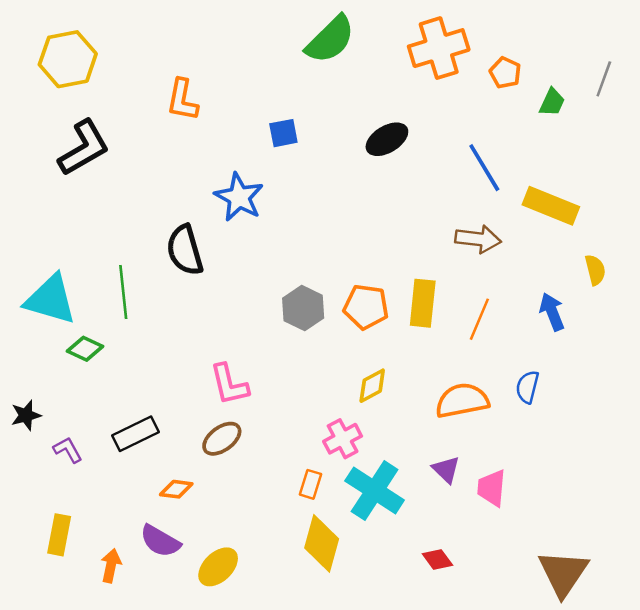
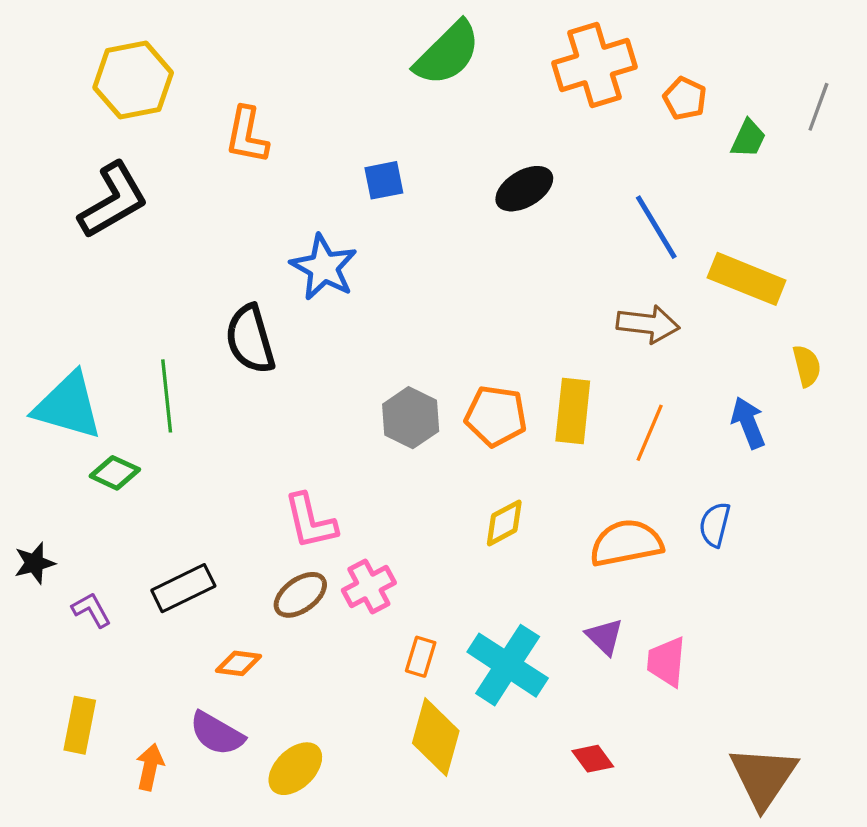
yellow hexagon: (68, 59) -> (133, 80), moved
pink cross: (343, 439) -> (369, 586), moved

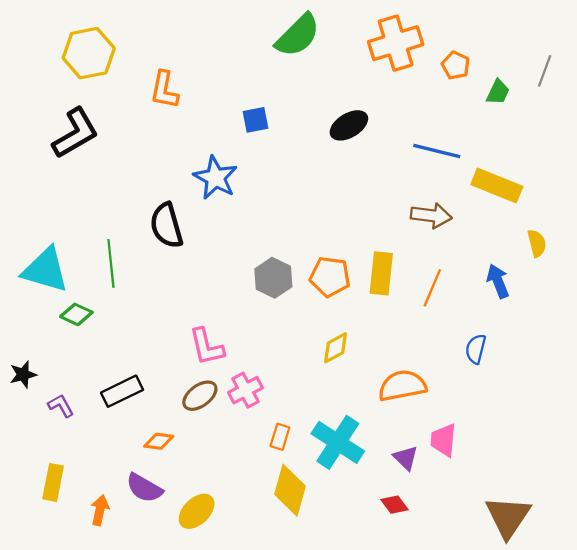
blue line: (656, 227) -> (437, 151), turned -45
orange semicircle: (626, 543) -> (402, 386), moved
purple triangle: (605, 637) -> (406, 458), moved

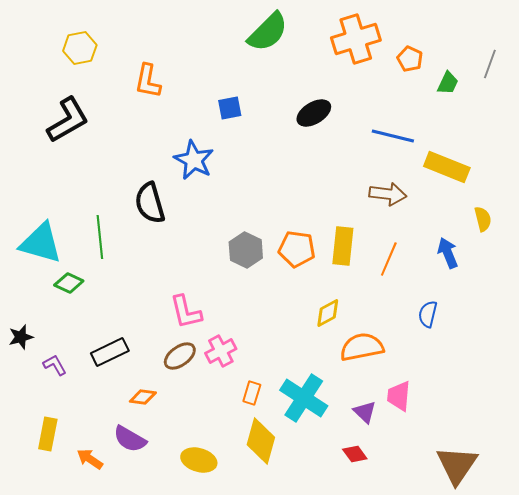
yellow hexagon: (89, 53) -> (80, 48), size x0.7
yellow diamond: (336, 348) -> (328, 313), moved
orange arrow: (100, 510) -> (90, 459), turned -68
yellow ellipse: (197, 511) -> (199, 460), moved, turned 60

